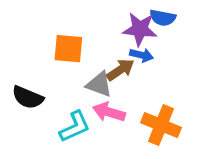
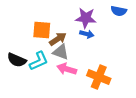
blue semicircle: (163, 18) -> (119, 11), moved
brown arrow: (120, 70) -> (58, 39), moved
cyan L-shape: (75, 127) -> (39, 61), moved

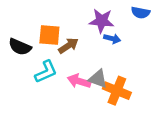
blue arrow: (87, 34) -> (112, 39), moved
gray triangle: (61, 52) -> (98, 79), moved
black semicircle: (17, 60) -> (20, 47), moved

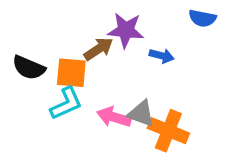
purple star: (101, 21) -> (126, 30), moved
orange square: (49, 35) -> (71, 73), moved
brown arrow: (68, 46) -> (99, 49), moved

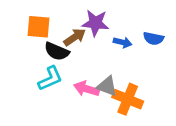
blue semicircle: (202, 18) -> (154, 38), moved
black semicircle: (29, 68) -> (57, 51), moved
orange square: (71, 73) -> (39, 27), moved

